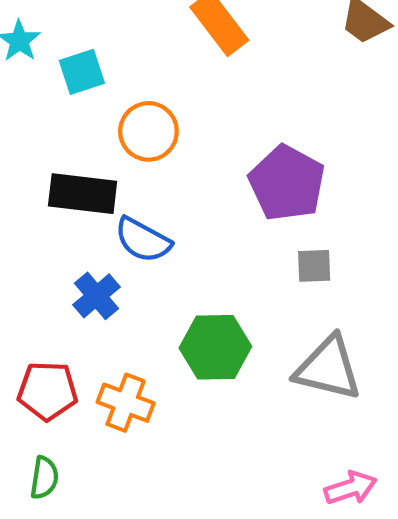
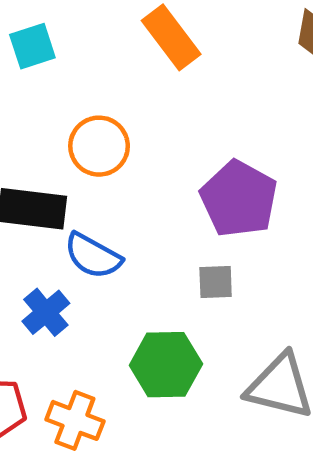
cyan square: (82, 72) -> (32, 46), moved
gray square: (314, 266) -> (216, 282), moved

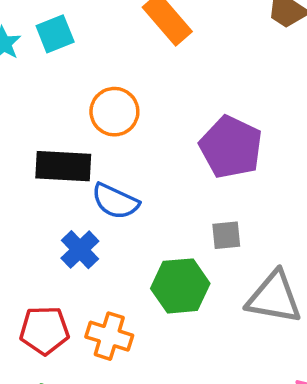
gray square: (216, 282) -> (226, 235), moved

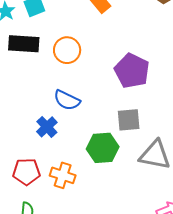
black rectangle: (63, 166) -> (24, 44), moved
gray square: (226, 235) -> (129, 120), size x1.4

